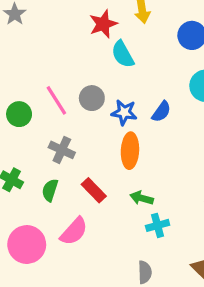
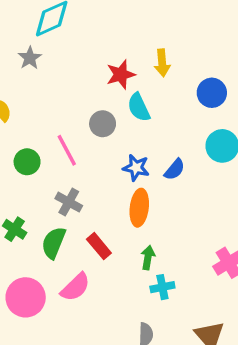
gray circle: (92, 98) -> (103, 124), moved
green semicircle: (50, 190) -> (54, 243), size x1.4
green arrow: (142, 198) -> (148, 258), turned 80

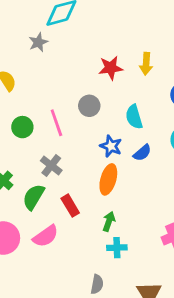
cyan semicircle: (139, 107) -> (134, 117), moved

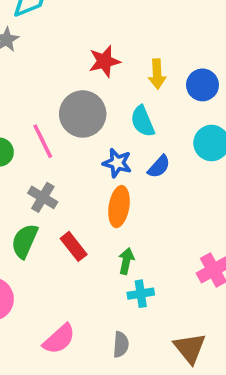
yellow arrow: (146, 64) -> (157, 74), moved
gray circle: (89, 106) -> (83, 114), size x1.6
pink semicircle: (46, 236) -> (59, 339), moved

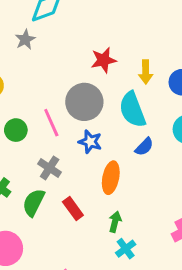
cyan semicircle: (143, 121) -> (132, 110), size x1.4
blue star: (117, 163) -> (90, 142), moved
cyan cross: (141, 294) -> (126, 249), turned -30

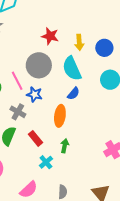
red star: (104, 60) -> (50, 36), turned 30
blue star: (90, 142) -> (34, 94), moved
blue semicircle: (144, 147) -> (73, 94), moved
cyan cross: (126, 249) -> (46, 162), moved

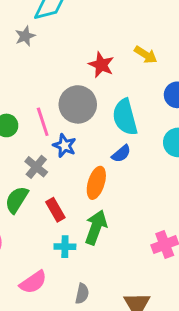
yellow arrow: (79, 42) -> (146, 55), moved, turned -63
green arrow: (65, 146) -> (96, 227), size x1.6
cyan cross: (46, 162) -> (65, 247), turned 32

